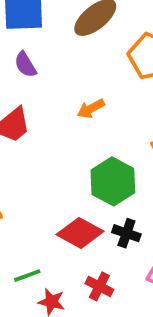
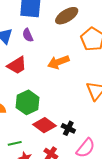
orange arrow: (91, 109) -> (58, 62), size x1.5
green hexagon: (113, 181) -> (28, 102), moved

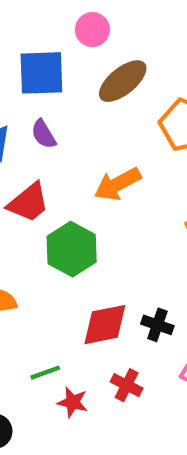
green hexagon: (28, 102) -> (72, 249), moved
red diamond: (44, 125) -> (105, 325), turned -40

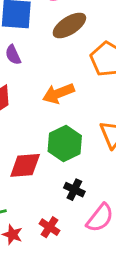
green hexagon: (72, 249) -> (65, 144), moved
red diamond: (105, 325) -> (25, 165), moved

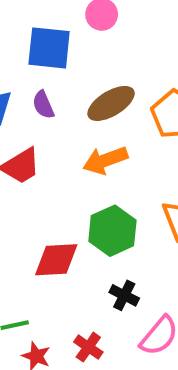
brown ellipse: (69, 25) -> (111, 103), moved

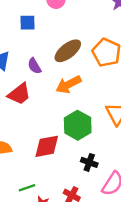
blue square: (49, 48) -> (28, 23), size x0.6
purple semicircle: (43, 105) -> (34, 66), moved

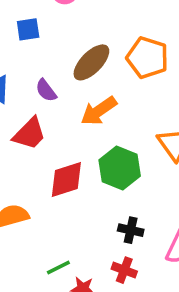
red diamond: (47, 146) -> (66, 180), moved
black cross: (89, 162) -> (131, 230), moved

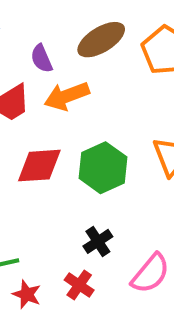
orange arrow: (99, 111) -> (67, 96), moved
black cross: (131, 230) -> (98, 241), turned 30

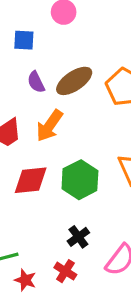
purple semicircle: (42, 59) -> (36, 82), moved
orange arrow: (67, 96) -> (49, 126), turned -32

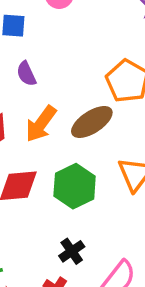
brown ellipse: (74, 81) -> (92, 122), moved

